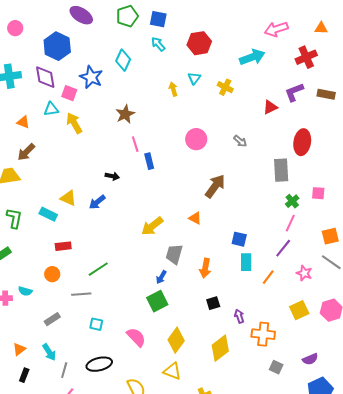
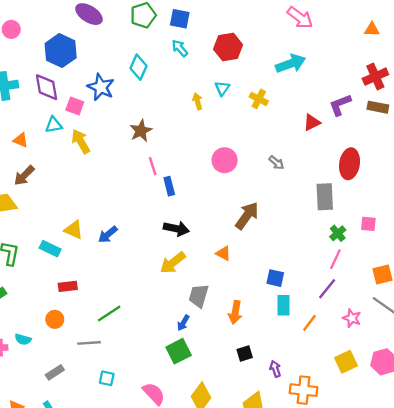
pink arrow: (276, 29) -> (300, 18), moved, turned -125
red cross: (306, 57) -> (375, 77), moved
black arrow: (112, 176) -> (176, 229), moved, size x1.5

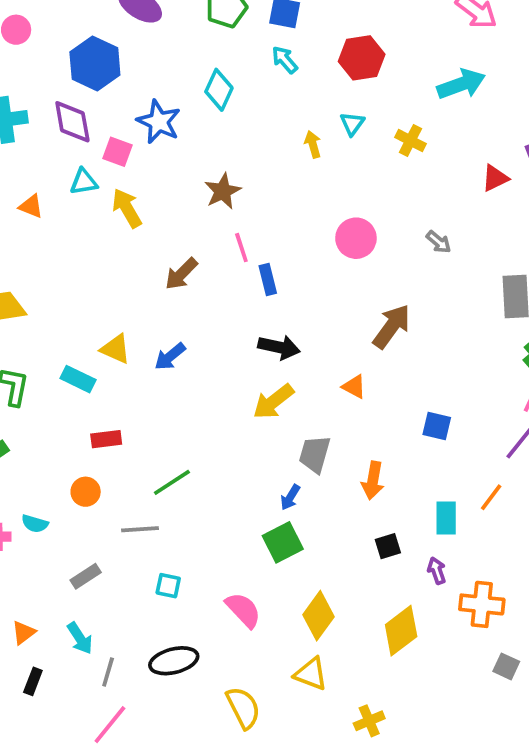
brown arrow: (24, 176) -> (181, 274), moved
cyan rectangle: (284, 305) -> (446, 518), moved

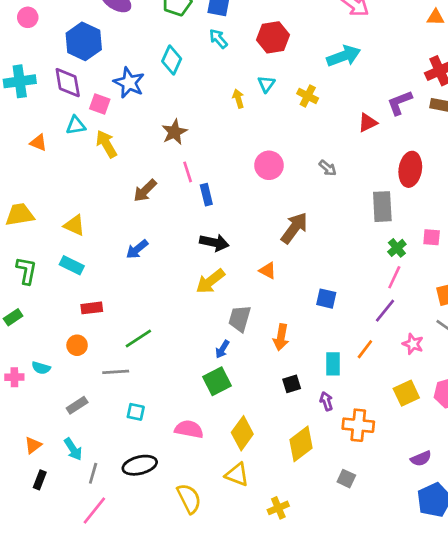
yellow triangle: (116, 349) -> (74, 225), moved
pink semicircle: (243, 610) -> (189, 429), turned -36
gray square: (506, 666) -> (346, 479), moved

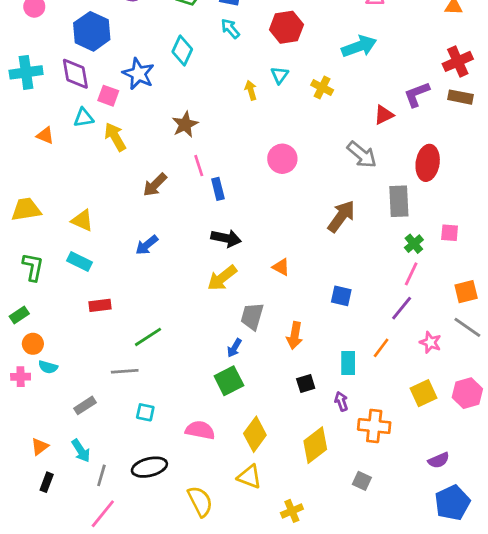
gray arrow: (328, 168) -> (362, 155), moved, size x1.6
brown arrow: (294, 228) -> (341, 216), moved
orange circle: (77, 345) -> (33, 344), moved

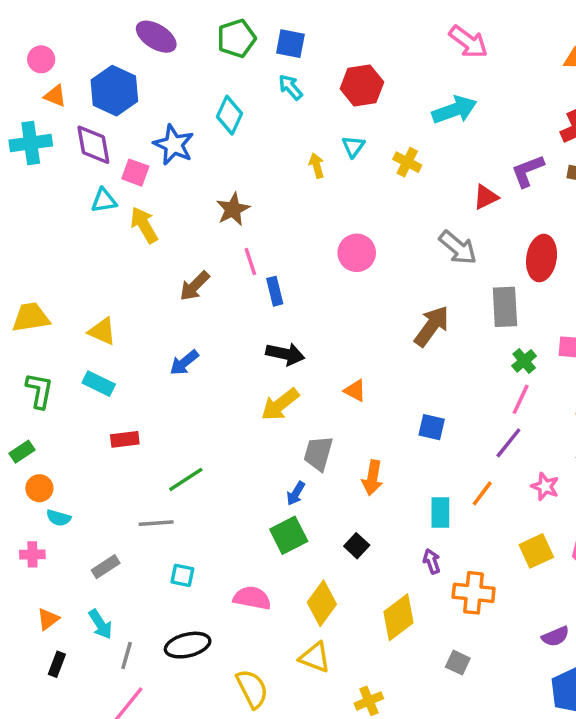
orange triangle: (45, 135) -> (55, 96), moved
pink cross: (21, 377) -> (32, 554), moved
black square: (306, 384) -> (357, 546), moved, turned -30

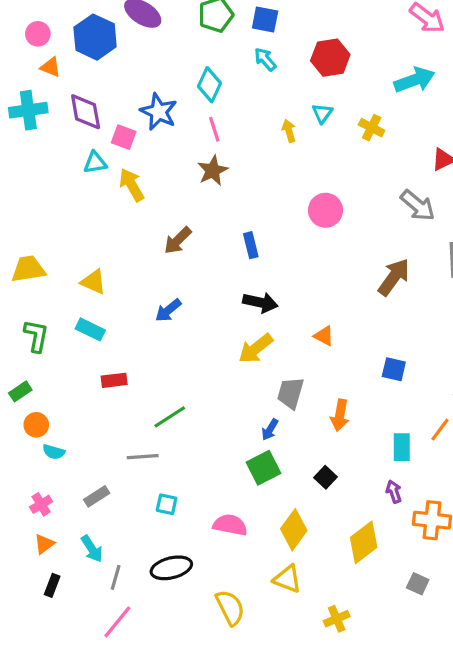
blue hexagon: (114, 91) -> (95, 37), moved
pink line: (250, 262) -> (214, 129), moved
pink cross: (32, 554) -> (41, 504), moved, turned -30

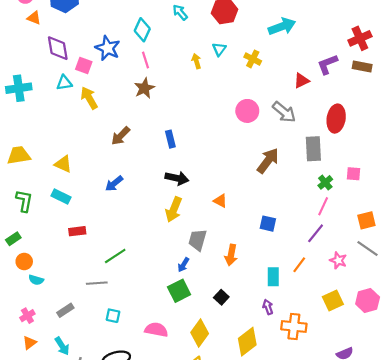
cyan cross: (28, 110) -> (19, 88), moved
pink circle: (325, 210) -> (247, 111), moved
yellow arrow: (256, 349) -> (174, 210), turned -30

